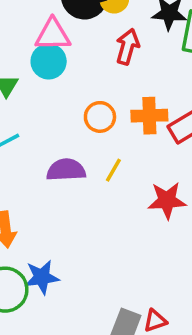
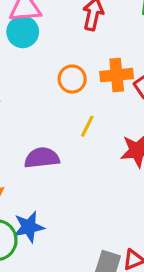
purple semicircle: (66, 170) -> (42, 158), moved

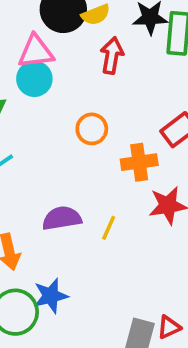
orange cross: (117, 75) -> (139, 162), moved
yellow line: (87, 126) -> (109, 228), moved

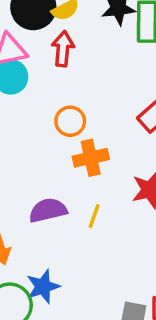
red arrow: (112, 55) -> (63, 49), moved
orange cross: (139, 162) -> (91, 158), moved

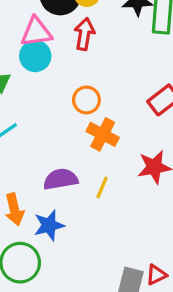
orange cross: (91, 158) -> (103, 134), turned 36
blue star: (43, 287) -> (49, 225), moved

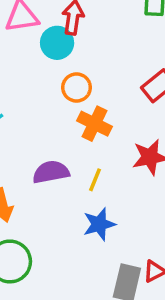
cyan circle: (35, 56) -> (57, 43), moved
blue star: (49, 225) -> (99, 224), moved

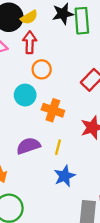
cyan circle: (57, 43) -> (25, 95), moved
orange circle: (77, 87) -> (42, 69), moved

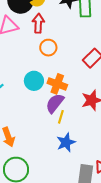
cyan circle: (25, 95) -> (34, 81), moved
purple semicircle: (28, 146) -> (55, 103), moved, turned -35

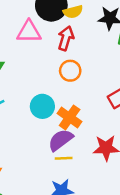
yellow line: (61, 117) -> (64, 158), turned 56

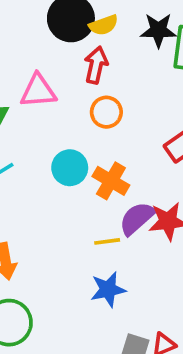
pink triangle: (29, 32) -> (38, 91), moved
purple semicircle: (61, 140) -> (137, 218), moved

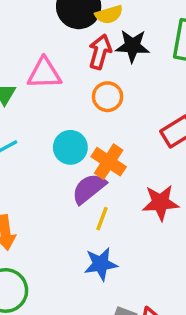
black star: (158, 30) -> (132, 46), moved
purple semicircle: (137, 218) -> (89, 189), moved
yellow line: (107, 241) -> (102, 219), turned -65

